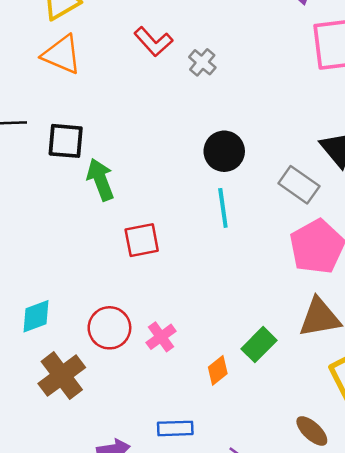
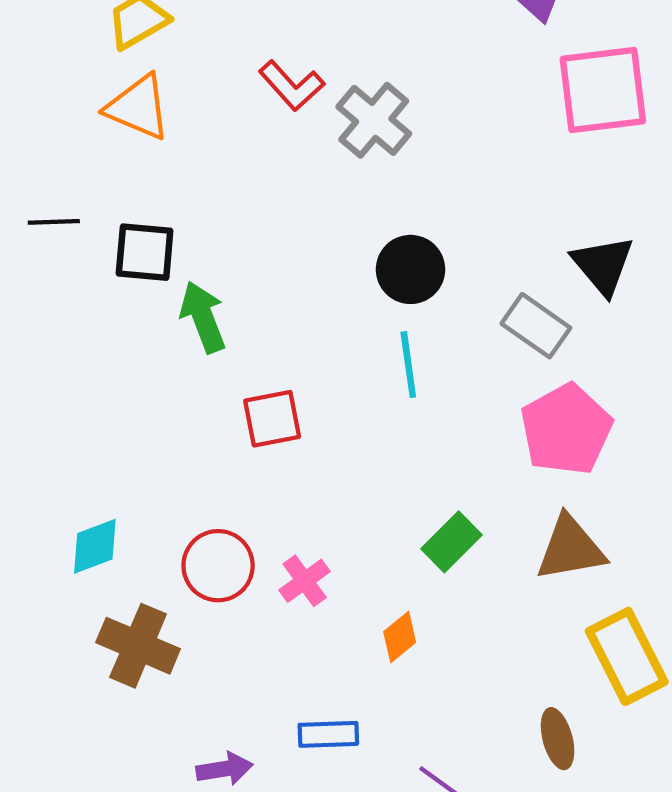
gray cross: (202, 62) -> (374, 120), size x1.6
green rectangle: (259, 345) -> (452, 542), moved
brown cross: (62, 376) -> (138, 646), turned -30
brown ellipse: (312, 431) -> (558, 739), turned 32

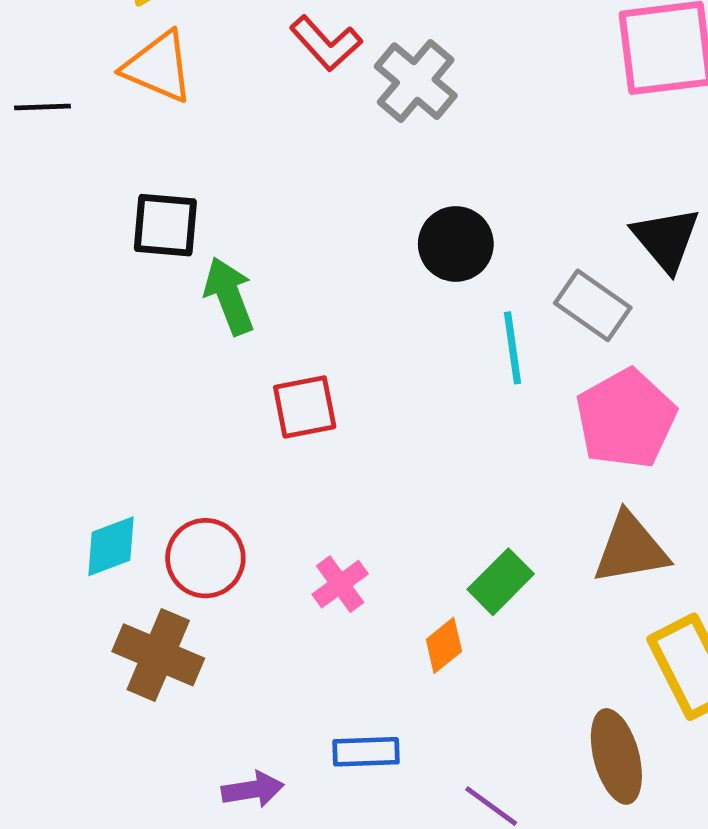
black line: (54, 222) -> (43, 107), moved
cyan line: (408, 365) -> (512, 348), moved
green rectangle: (452, 542) -> (501, 582), moved
red circle: (218, 566) -> (205, 558), moved
brown ellipse: (558, 739) -> (616, 756), size x1.4

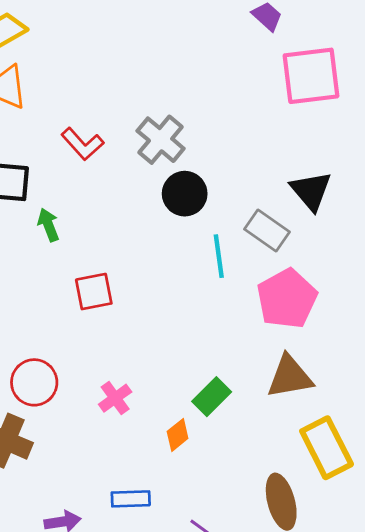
red L-shape: (326, 43) -> (82, 144), moved
gray cross: (416, 81) -> (161, 140), moved
green arrow: (229, 296) -> (48, 225), size x0.7

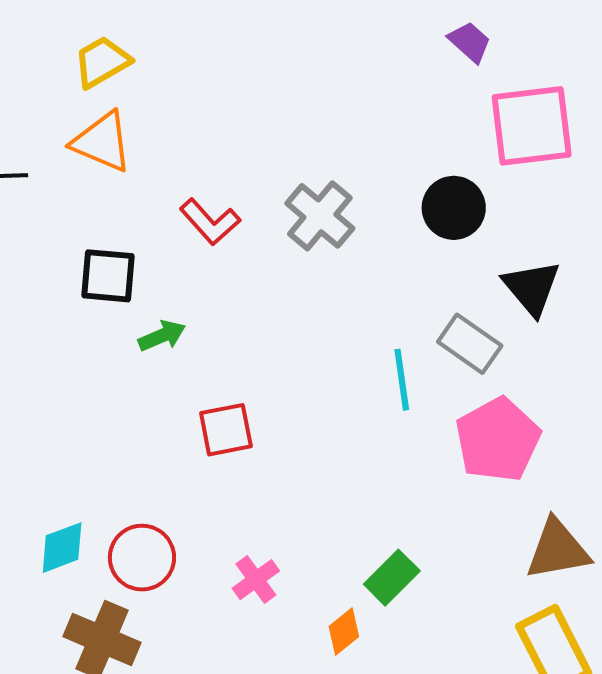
black circle: (185, 194) -> (454, 208), moved
green arrow: (48, 225) -> (162, 336), turned 88
brown triangle: (290, 377) -> (558, 550), moved

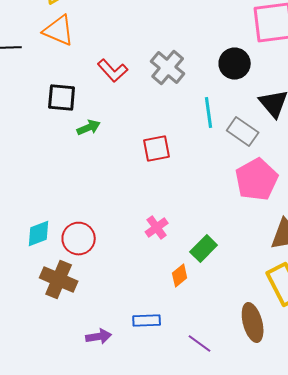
cyan line: (402, 380) -> (209, 112), moved
red square: (226, 430) -> (157, 148), moved
pink cross: (256, 580) -> (157, 228), moved

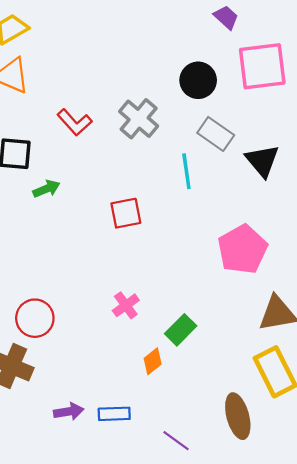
black circle: (235, 64) -> (198, 80), moved
gray rectangle: (243, 132) -> (216, 134), moved
purple arrow: (99, 336) -> (69, 411), moved

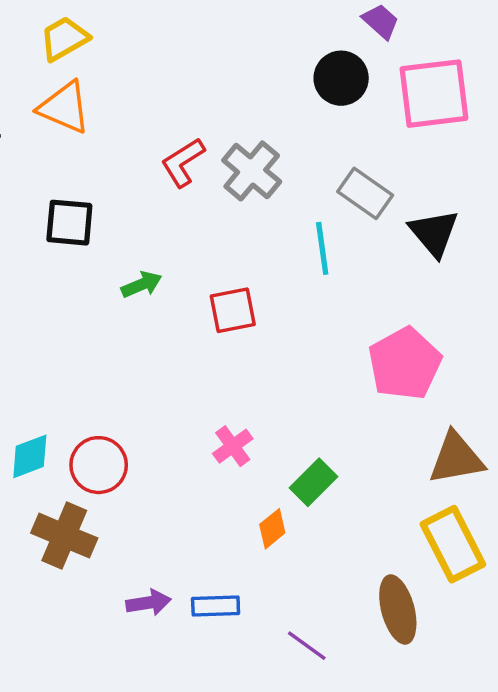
black circle: (198, 80) -> (341, 78), moved
red L-shape: (75, 122) -> (183, 162), moved, turned 100
green arrow: (47, 189) -> (142, 284), moved

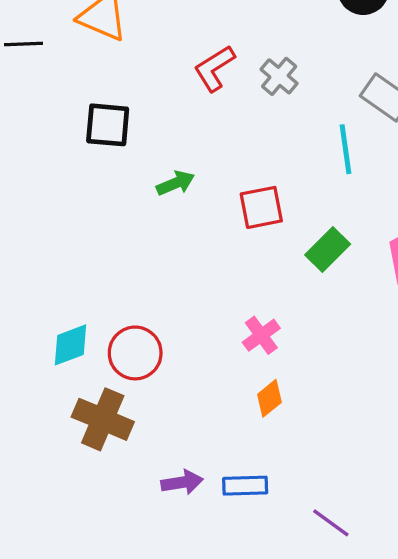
gray cross: (252, 171) -> (279, 76), size x0.7
green rectangle: (314, 482) -> (328, 249), moved
orange diamond: (272, 529) -> (269, 398), moved

